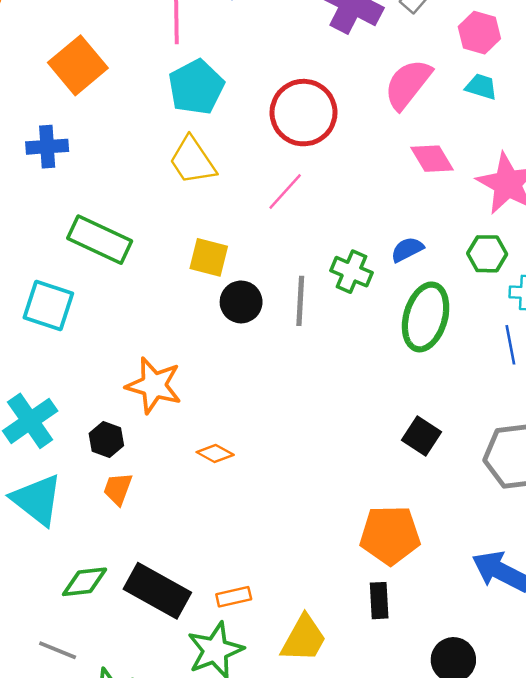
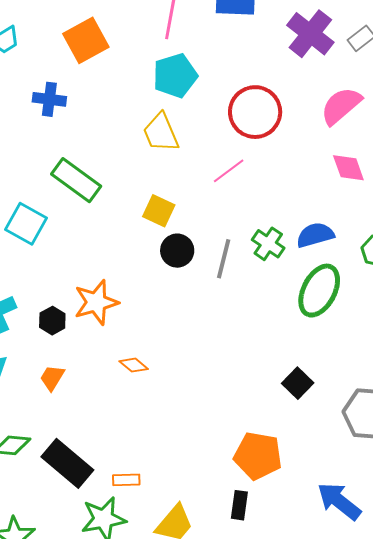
blue semicircle: (407, 249) -> (315, 235), size x1.4
orange star: (154, 385) -> (96, 302), turned 30
black hexagon: (106, 440) -> (52, 321), moved

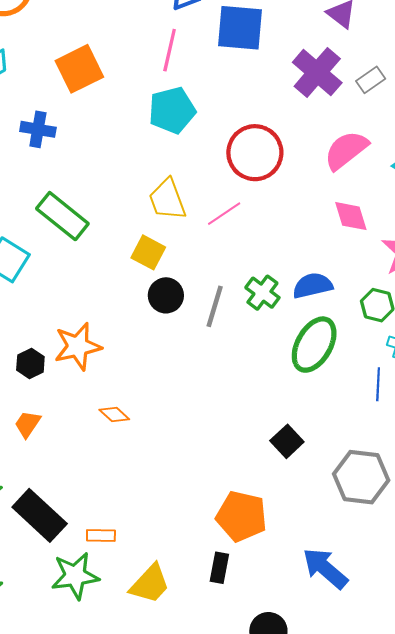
yellow trapezoid: (161, 133) -> (167, 199), moved

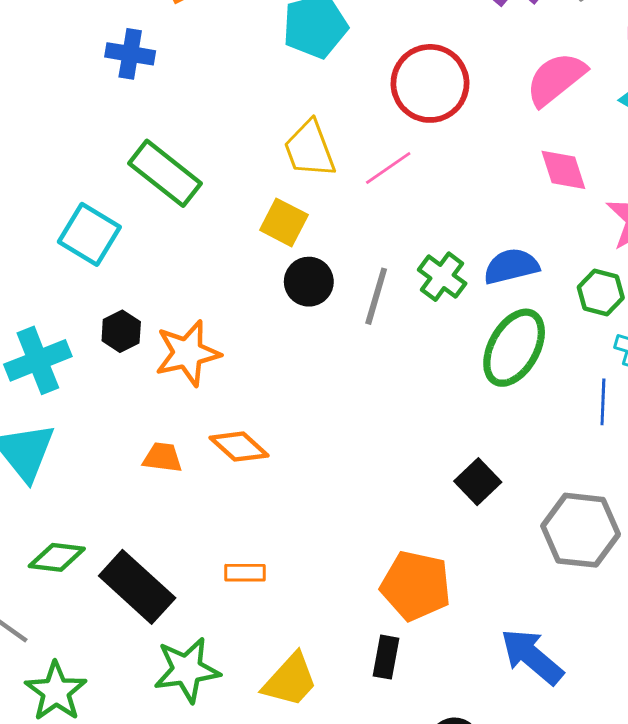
black hexagon: (30, 363) -> (121, 331), moved
orange diamond: (114, 414) -> (239, 447), size x1.4
orange trapezoid: (28, 424) -> (162, 457), moved, turned 64
orange rectangle: (101, 536) -> (245, 573), moved

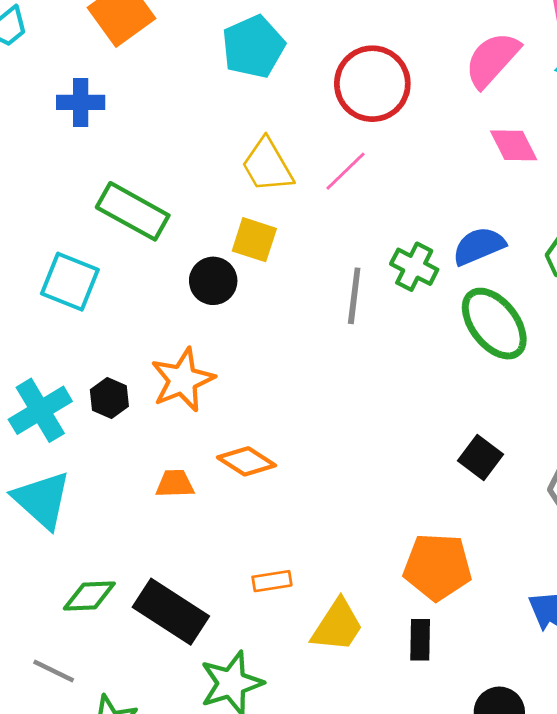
black circle: (309, 282) -> (213, 281), moved
black hexagon: (121, 331) -> (109, 398), moved
green ellipse: (514, 348) -> (494, 324), turned -58
yellow trapezoid: (290, 680) -> (337, 626), moved

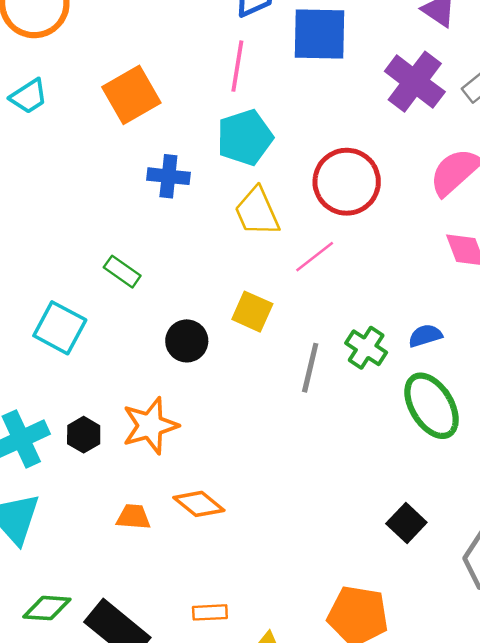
blue cross: (81, 102) -> (168, 176), moved
yellow trapezoid: (267, 165) -> (257, 212), moved
green rectangle: (133, 211) -> (122, 272), size x0.6
yellow square: (254, 240) -> (252, 312), moved
blue semicircle: (479, 246) -> (425, 336), size x0.7

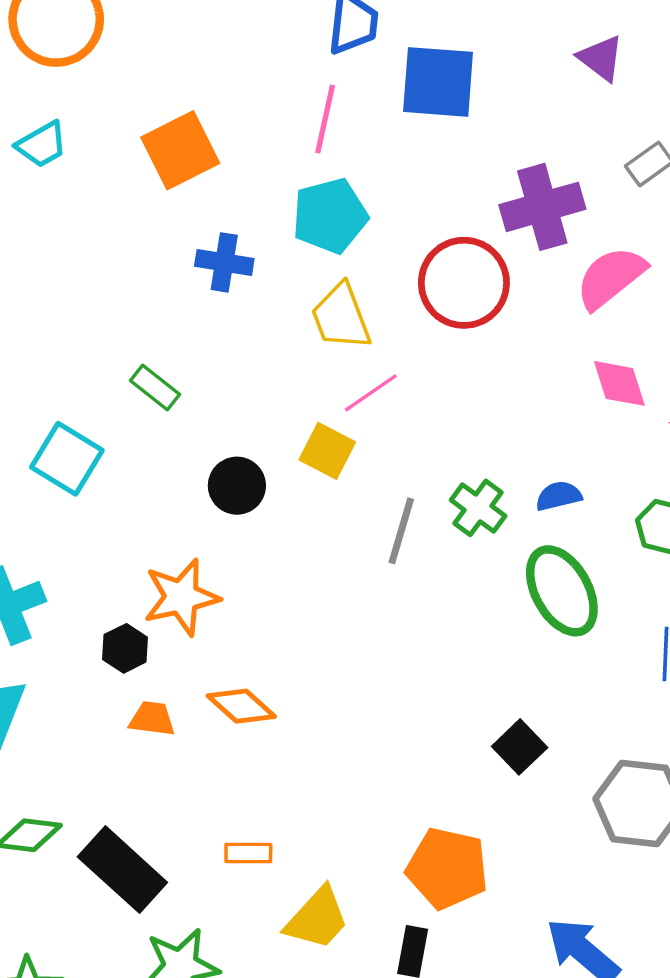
purple cross: (415, 82) -> (542, 207), moved, turned 34
pink line: (315, 257) -> (371, 393), moved
black hexagon: (84, 435) -> (125, 648), moved

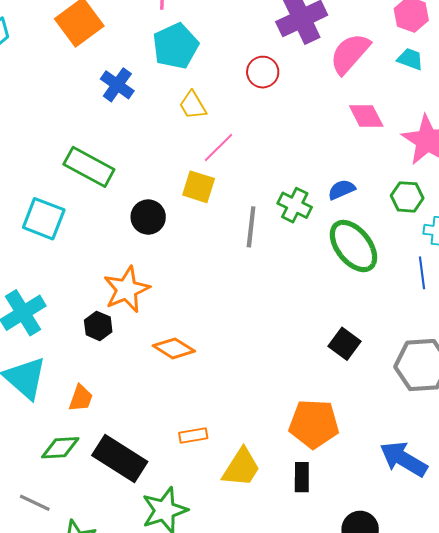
blue cross: (224, 262) -> (117, 85), turned 36
red circle: (464, 283) -> (263, 72), size x0.6
yellow trapezoid: (341, 317) -> (193, 105), size x0.7
green rectangle: (155, 388) -> (89, 167), size x1.6
orange trapezoid: (152, 719) -> (81, 398), moved, turned 112

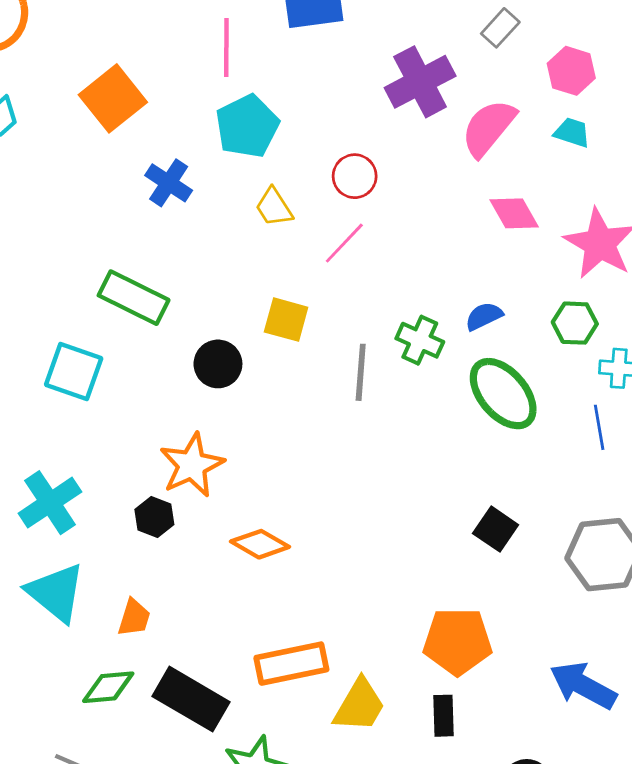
red circle: (263, 72) -> (355, 176), moved
pink line: (219, 148) -> (344, 243), moved
orange rectangle: (193, 436) -> (291, 664), size x1.8

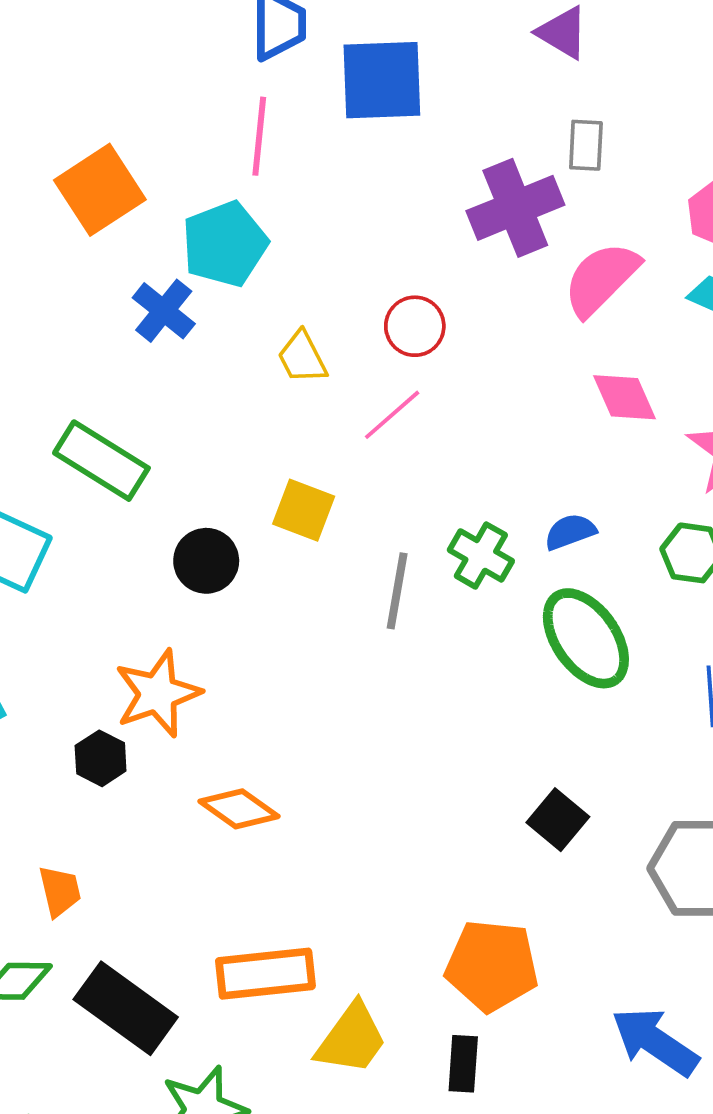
gray rectangle: (500, 28) -> (586, 145), moved, turned -45
cyan pentagon: (247, 126) -> (225, 244), moved
orange trapezoid: (134, 618) -> (60, 891), turned -36

